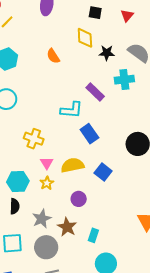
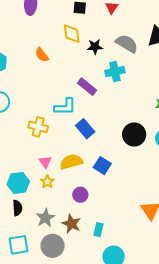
yellow cross: (34, 139) -> (38, 127), moved

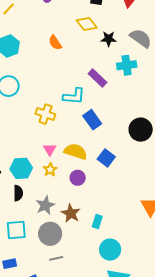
yellow diamond: (72, 34) -> (87, 24), turned -35
yellow semicircle: (71, 162) -> (76, 152), turned 30
purple circle: (80, 195) -> (78, 178), moved

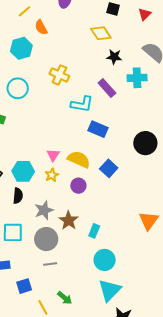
black star: (109, 39) -> (114, 57), moved
orange semicircle: (55, 43) -> (41, 27), moved
yellow cross: (45, 114) -> (59, 75), moved
blue rectangle: (92, 120) -> (98, 129), turned -36

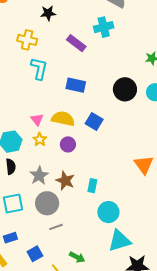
black star: (114, 57) -> (48, 13), moved
cyan L-shape: (82, 104) -> (39, 68), moved, turned -75
cyan triangle: (110, 290) -> (120, 241), turned 40

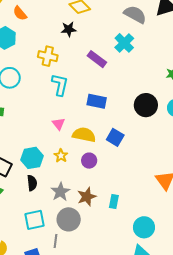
cyan cross: (104, 27) -> (124, 43), turned -30
pink triangle: (37, 120) -> (59, 124), moved
brown star: (65, 181) -> (87, 197), turned 30
cyan circle: (108, 212) -> (144, 227), moved
gray line: (56, 227) -> (55, 241), moved, turned -64

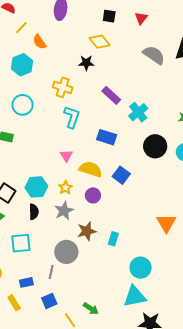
cyan cross: (124, 43) -> (138, 112), moved
gray star: (60, 192) -> (64, 211), moved
cyan square: (35, 220) -> (21, 243), moved

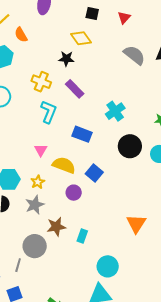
purple rectangle: (111, 95) -> (75, 89), moved
purple circle: (93, 195) -> (74, 193), moved

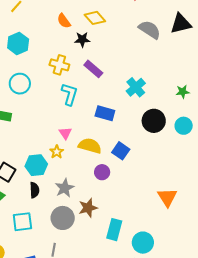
orange semicircle: (21, 35) -> (64, 21), moved
yellow star: (38, 182) -> (57, 152), moved
cyan rectangle: (82, 236) -> (114, 230), moved, size x1.5
gray circle: (35, 246) -> (63, 218), moved

